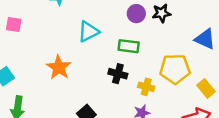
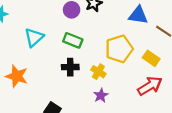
green rectangle: (129, 46) -> (73, 40), turned 30
yellow cross: (146, 87) -> (98, 72), turned 32

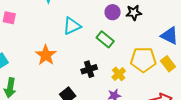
yellow rectangle: (151, 58) -> (168, 64), moved
black cross: (70, 67) -> (89, 69), moved, turned -35

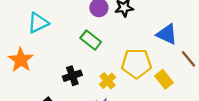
cyan triangle: (72, 26) -> (38, 23), moved
yellow rectangle: (168, 64) -> (164, 79), moved

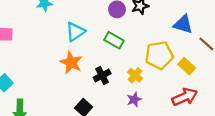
cyan triangle: (38, 23) -> (75, 32), moved
orange star: (21, 60) -> (71, 63), moved

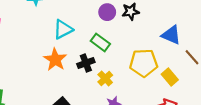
black cross: (102, 75) -> (86, 63), moved
yellow cross: (135, 75) -> (105, 79), moved

